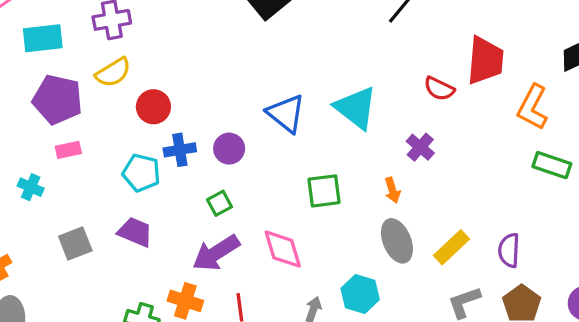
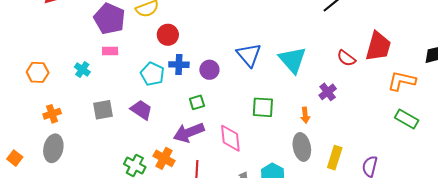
orange L-shape: (533, 107) -> (402, 81), turned 64
yellow rectangle: (451, 247) -> (335, 158), turned -40

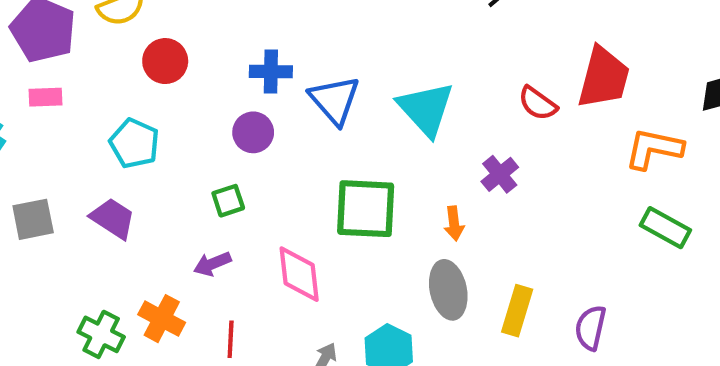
blue cross: (179, 65) -> (271, 72), moved
green square: (263, 107) -> (366, 209), size x1.4
purple arrow: (189, 132) -> (212, 264), size x0.6

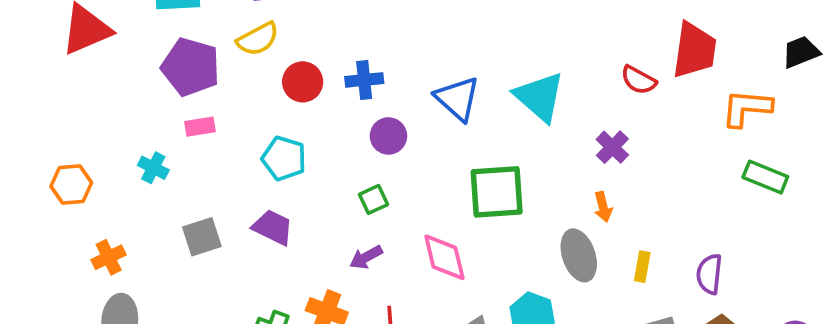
blue cross: (271, 72) -> (364, 80), moved
orange arrow: (454, 223) -> (603, 207), moved
yellow rectangle: (517, 311) -> (642, 267), size x0.7

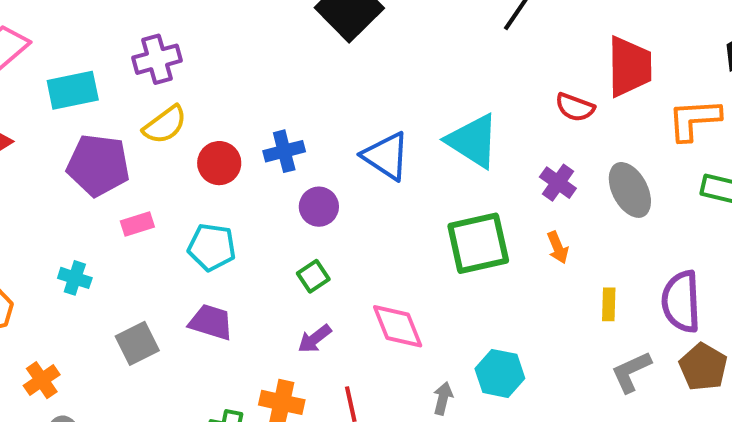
pink rectangle: (200, 127) -> (137, 224), moved
green square: (497, 192) -> (478, 243), moved
gray ellipse: (579, 255) -> (630, 190), moved
purple semicircle: (709, 274) -> (681, 302), size x1.4

